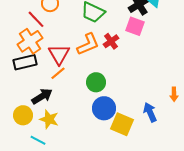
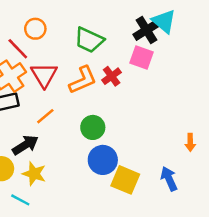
red triangle: (59, 54) -> (44, 75), moved
blue arrow: (150, 112) -> (169, 179), moved

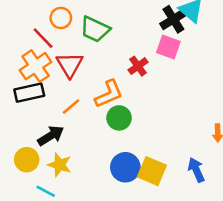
green trapezoid: (89, 40) -> (95, 29), moved
orange L-shape: (83, 80) -> (109, 94), moved
blue circle: (103, 160) -> (125, 167), moved

